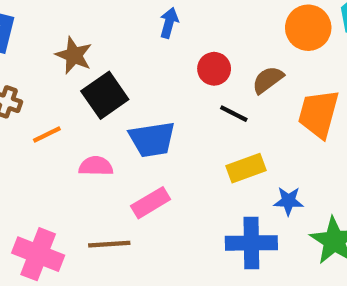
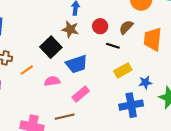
brown star: (74, 55) -> (70, 29), moved

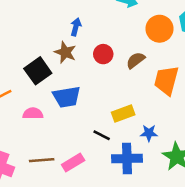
black line: (113, 46) -> (102, 135), moved
pink rectangle: (81, 94) -> (73, 162), moved

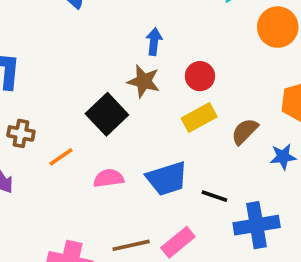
brown semicircle: (136, 60) -> (245, 131), moved
blue trapezoid: (67, 97) -> (167, 179), moved
yellow rectangle: (123, 114) -> (199, 118), moved
blue star: (149, 133) -> (283, 157), moved

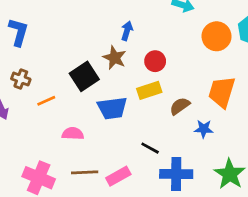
pink semicircle: (109, 178) -> (73, 134), moved
blue trapezoid: (167, 179) -> (112, 108), moved

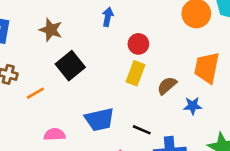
brown star: (115, 58) -> (51, 30), moved
yellow rectangle: (149, 90) -> (135, 73), turned -45
blue trapezoid: (112, 108) -> (100, 119), moved
pink semicircle: (73, 134) -> (55, 134), moved

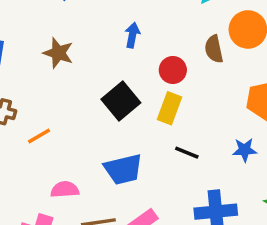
black square: (70, 66) -> (121, 101), moved
brown semicircle: (167, 86) -> (214, 49), moved, turned -60
black line: (142, 130) -> (187, 153), moved

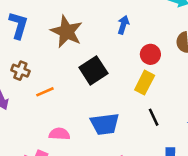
brown star: (58, 53) -> (66, 32), size x1.4
black square: (121, 101) -> (93, 70), moved
black line: (187, 153) -> (154, 117), turned 36

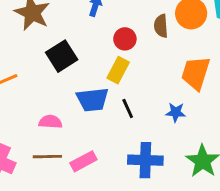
blue trapezoid: (105, 124) -> (92, 100), moved
pink semicircle: (59, 134) -> (50, 122), moved

